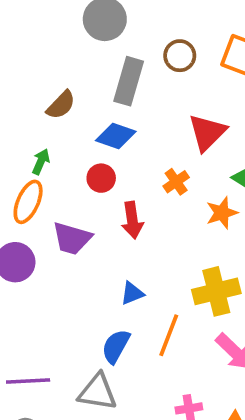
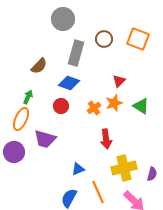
red triangle: (207, 132) -> (119, 81), size x0.6
orange cross: (176, 182) -> (94, 108), moved
orange star: (222, 213) -> (114, 103), moved
red arrow: (132, 220) -> (106, 139), moved
orange line: (169, 335) -> (98, 192), turned -45

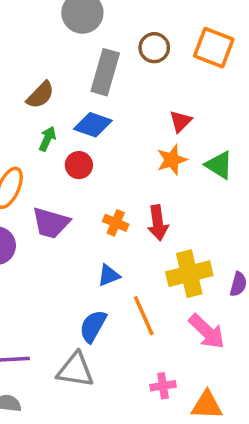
green arrow: (28, 97) -> (47, 139), moved
orange cross: (94, 108) -> (116, 223), moved, turned -32

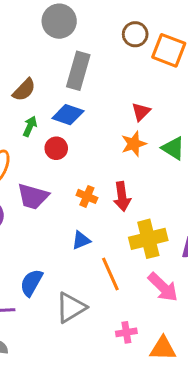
brown circle: (154, 48) -> (135, 34), moved
blue semicircle: (93, 326) -> (31, 283), moved
gray triangle: (75, 370) -> (71, 308), moved, turned -40

